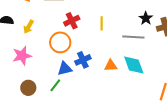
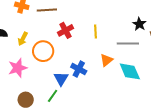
orange circle: (60, 42) -> (43, 51), moved
blue cross: (83, 60) -> (79, 69), turned -35
orange triangle: (111, 66) -> (106, 60), moved, turned -32
blue triangle: (65, 69) -> (61, 79), turned -42

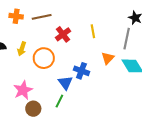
gray line: (128, 43) -> (127, 39), turned -70
pink star: (18, 68) -> (23, 90), moved

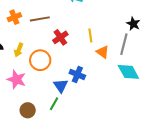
orange cross: (16, 16) -> (14, 17), turned -32
orange triangle: (108, 58) -> (103, 52), moved, turned -40
pink star: (23, 90) -> (16, 79), moved, turned -30

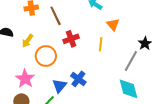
brown line: (40, 19) -> (56, 16), turned 60
orange triangle: (103, 52) -> (113, 25), moved
pink star: (16, 79) -> (25, 79), moved

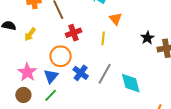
orange circle: (46, 56) -> (61, 56), moved
gray line: (131, 61) -> (105, 74), moved
blue triangle: (59, 86) -> (51, 76), moved

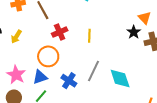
orange triangle: (116, 19) -> (145, 18), moved
blue cross: (81, 73) -> (69, 81), moved
blue triangle: (51, 76) -> (40, 77), turned 35

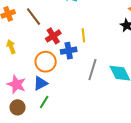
yellow arrow: (16, 37) -> (11, 47), turned 136
blue cross: (69, 81) -> (69, 51), moved, turned -35

